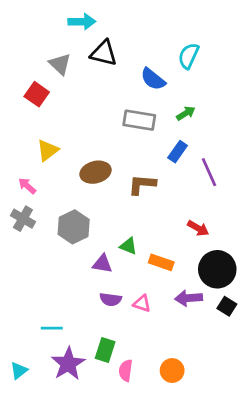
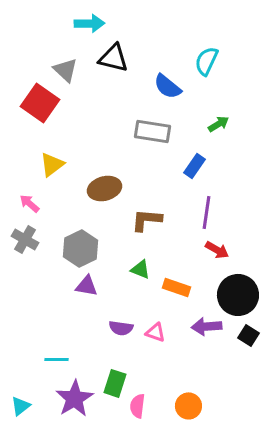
red square: (37, 94) -> (40, 103), size x1.4
green arrow: (186, 113) -> (218, 124), moved
purple line: (209, 172) -> (206, 213), moved, turned 32
brown L-shape: (142, 184) -> (146, 220), moved
purple triangle: (102, 264) -> (87, 286), moved

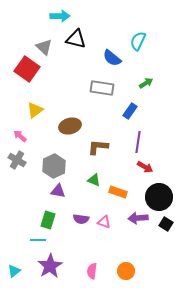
green rectangle: (115, 383) -> (48, 220), moved

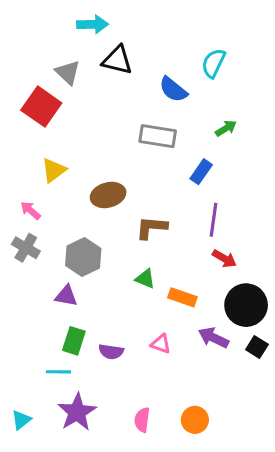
purple triangle: (58, 191) -> (66, 296), moved
purple arrow: (138, 218) -> (213, 338), turned 30
purple semicircle: (81, 219) -> (111, 352), moved

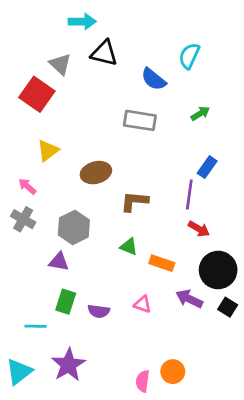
blue rectangle: (201, 172) -> (207, 167), moved
cyan line: (58, 372) -> (36, 326), moved
cyan triangle: (21, 420) -> (19, 372), size x1.5
pink semicircle: (142, 420) -> (143, 381), moved

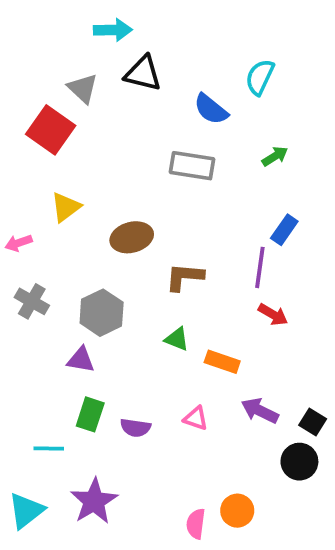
pink arrow: (27, 186) -> (19, 243), moved, turned -60
black circle: (218, 270) -> (299, 462), moved, size x0.7

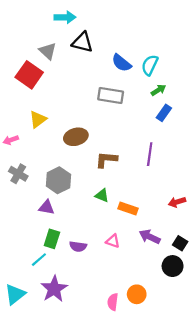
cyan semicircle: (260, 77) -> (150, 65), moved
blue rectangle: (284, 230) -> (164, 113), moved
red arrow: (273, 315) -> (177, 202), moved, turned 133
cyan line: (49, 448) -> (39, 260), moved, turned -42

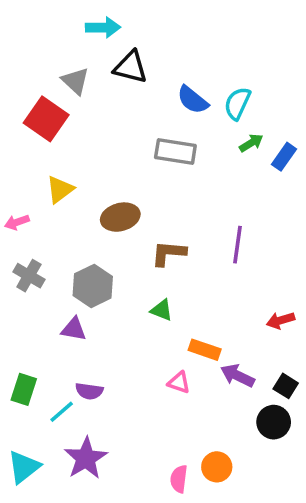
blue rectangle: (164, 113) -> (284, 157), moved
orange rectangle: (128, 208) -> (205, 350), moved
green rectangle: (52, 239) -> (24, 389), moved
purple semicircle: (78, 246) -> (89, 391), moved

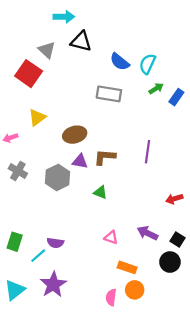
purple triangle: (74, 329) -> (80, 161), moved
orange rectangle: (205, 350) -> (127, 267), moved

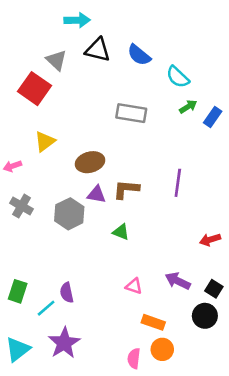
blue semicircle: (120, 62) -> (139, 55), moved
cyan semicircle: (147, 64) -> (178, 77), turned -72
purple semicircle: (55, 243) -> (67, 293), turned 70

